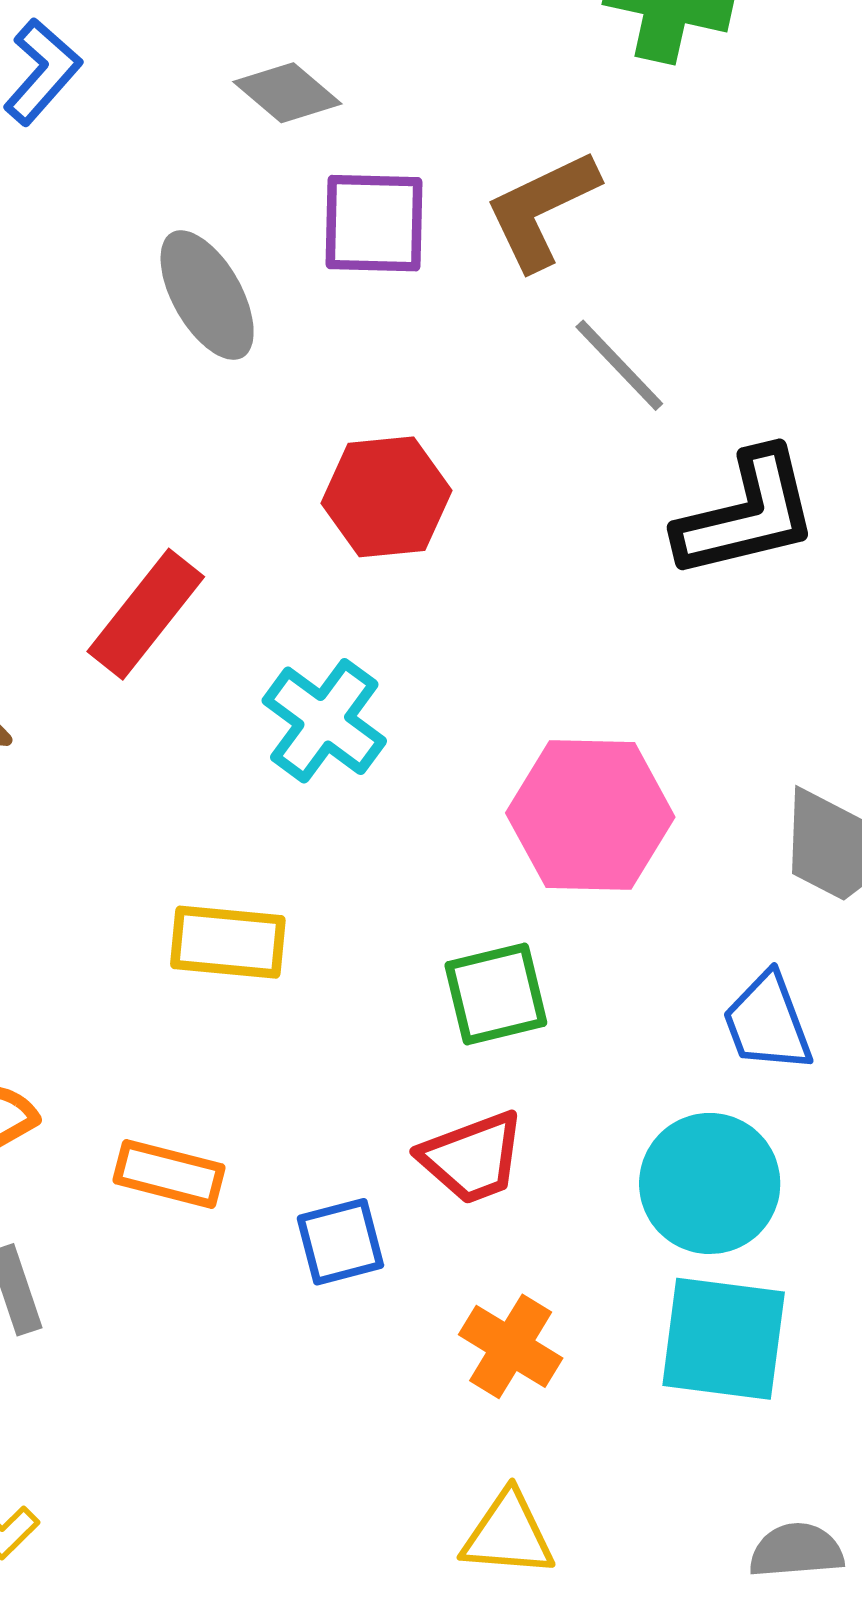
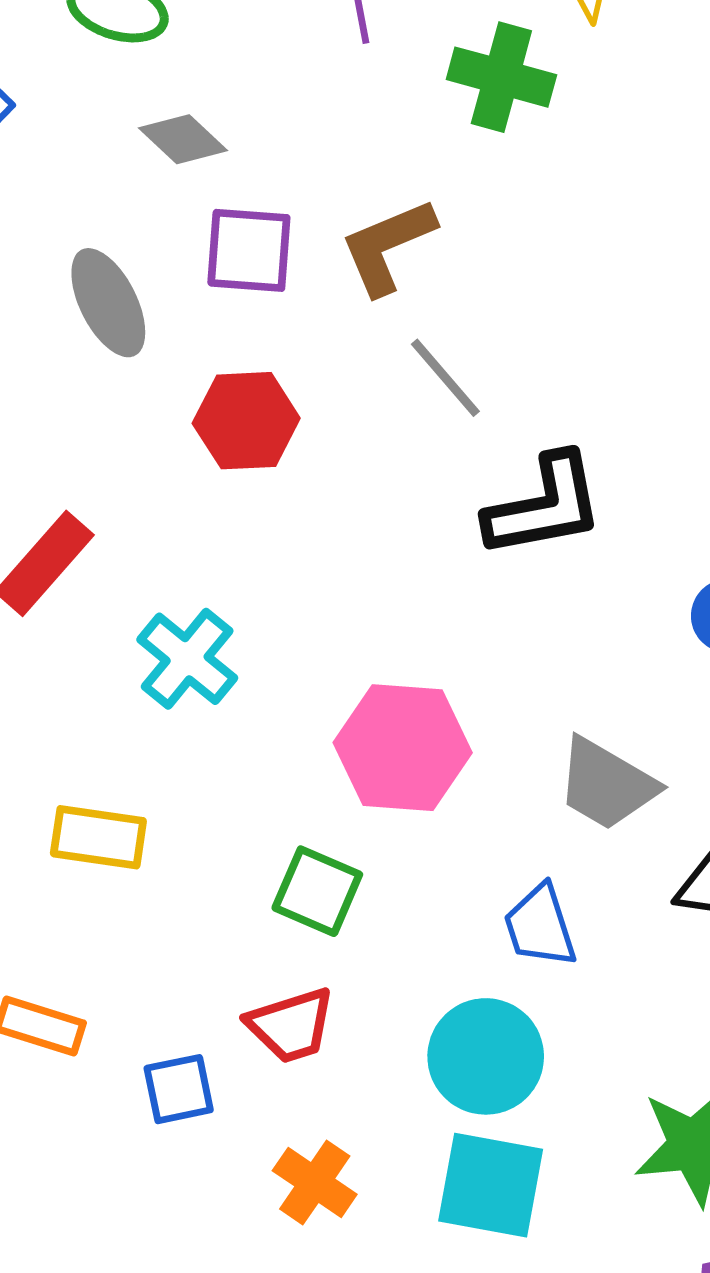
red hexagon: (387, 497) -> (246, 421), moved
green square: (496, 994) -> (317, 891), turned 34

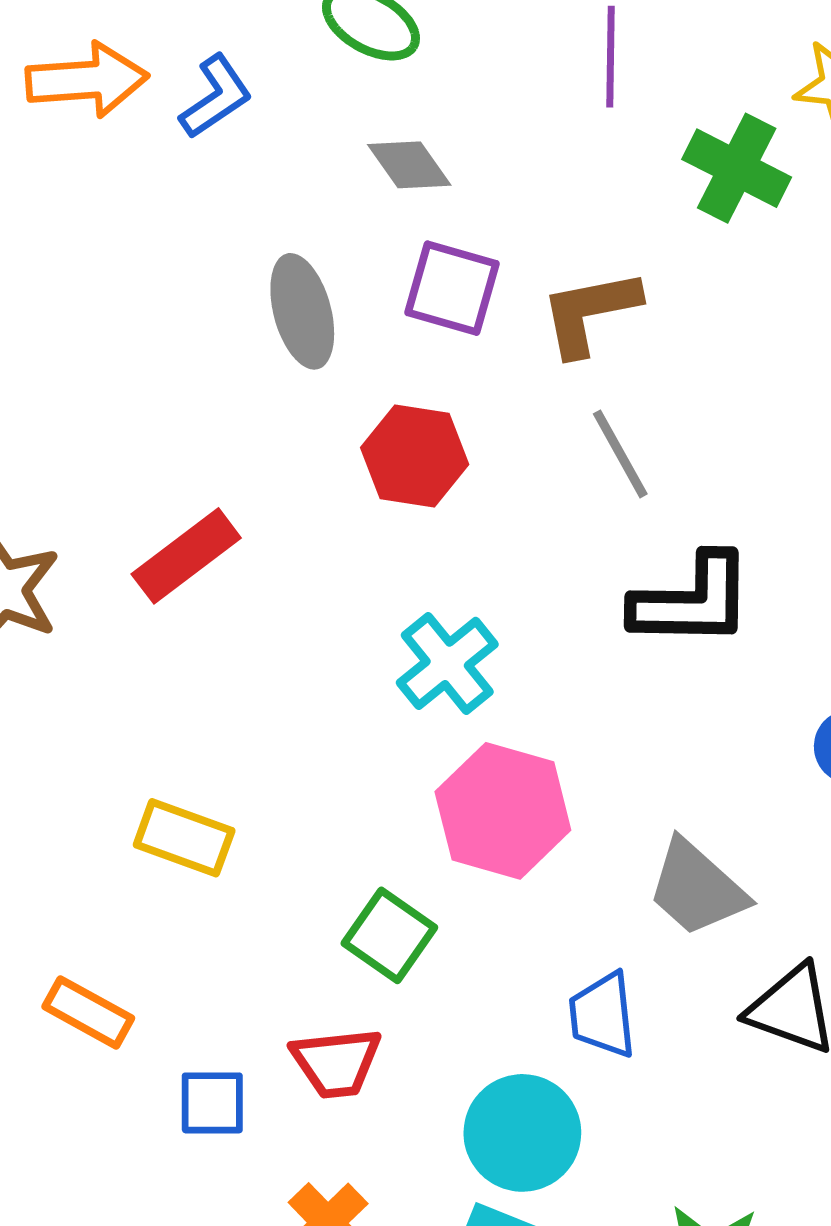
cyan cross: (187, 659) -> (447, 663), moved

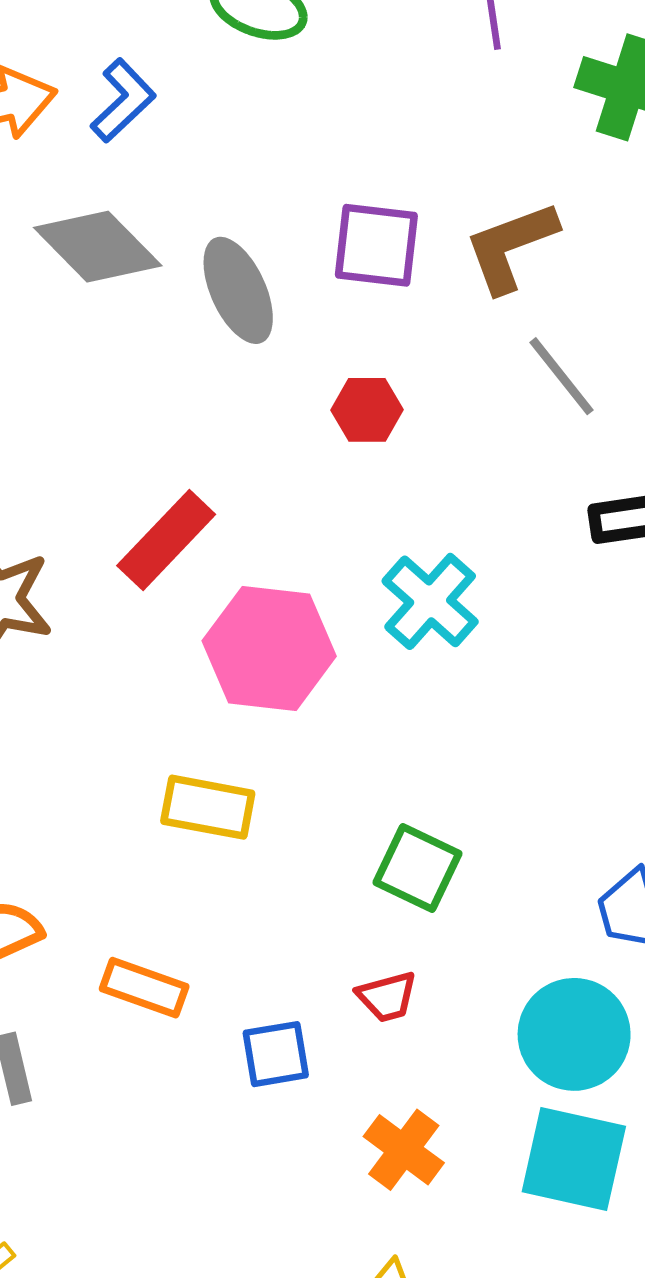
gray diamond: (409, 165) -> (98, 247), moved, size x1.5
red hexagon: (415, 456) -> (367, 410), size x0.7
pink hexagon: (503, 811) -> (269, 648), moved
red trapezoid: (336, 1063) -> (387, 997), size x0.7

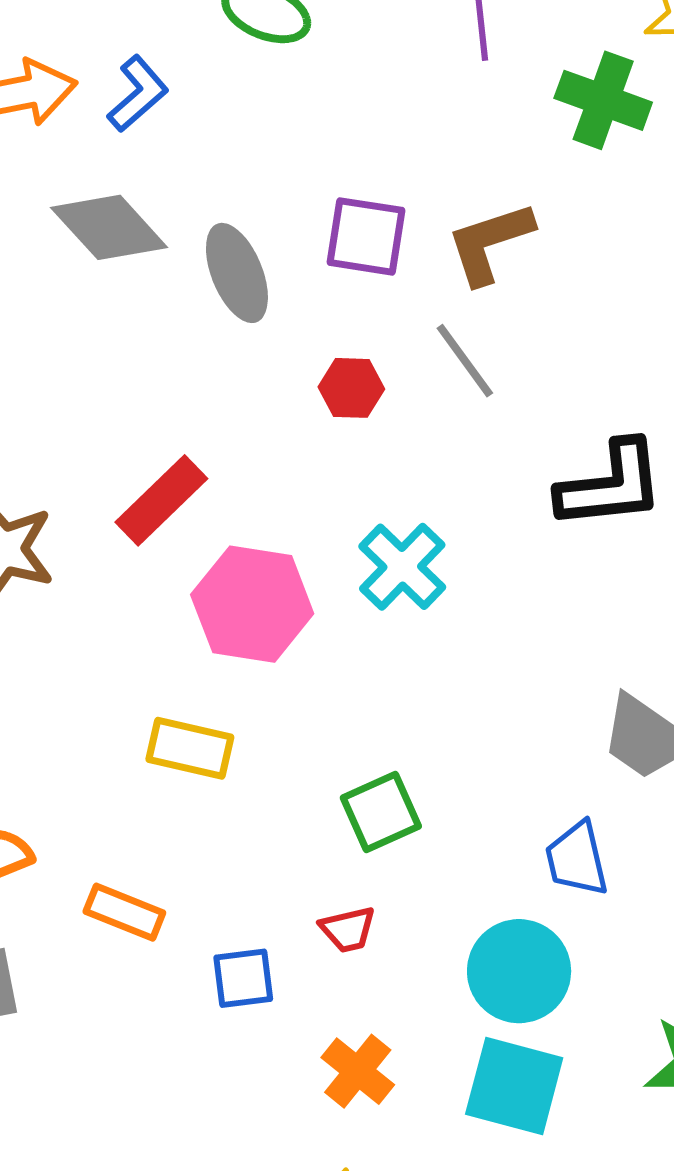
gray line: (561, 376) -> (465, 361), moved
green square: (418, 868) -> (381, 812), turned 38

